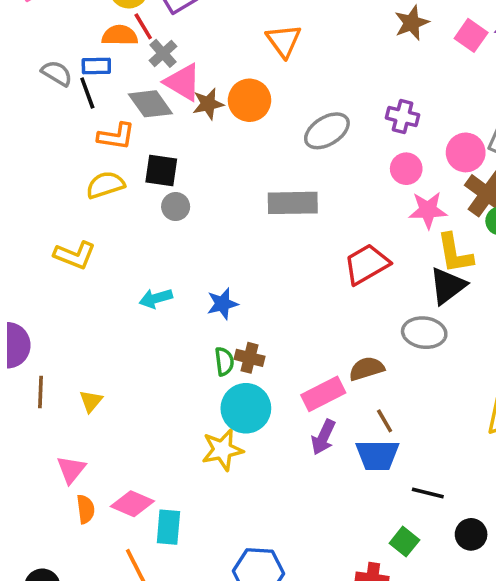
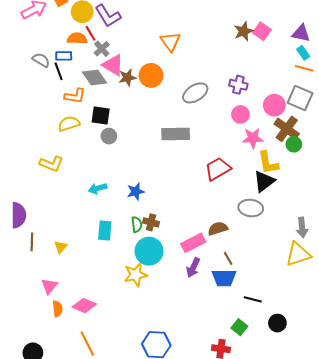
pink square: (471, 35) -> (262, 31), moved
cyan rectangle: (168, 527) -> (105, 231), moved

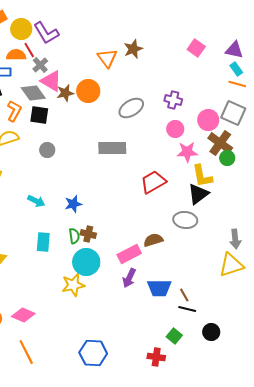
brown star: (244, 31) -> (133, 49), moved
orange L-shape: (75, 96) -> (14, 111), turned -70
black square: (101, 115) -> (39, 115), moved
cyan arrow: (98, 188) -> (36, 201), turned -138
brown line: (228, 258) -> (184, 295), moved

